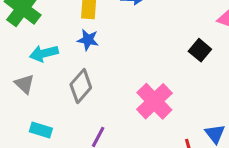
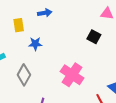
blue star: (88, 40) -> (35, 44), moved

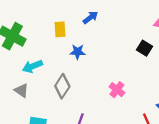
blue arrow: (45, 13) -> (90, 17), turned -32
pink cross: (72, 75) -> (117, 90), size x0.6

